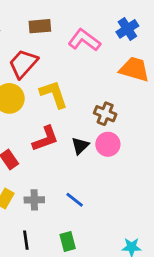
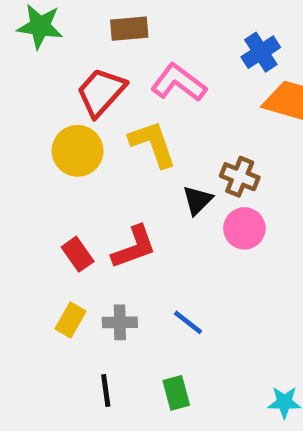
blue cross: (127, 29) -> (261, 52), moved
pink L-shape: (84, 40) -> (179, 83), moved
red L-shape: (45, 139) -> (134, 247), moved
black triangle: (80, 146) -> (197, 200), moved

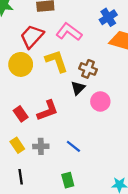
brown cross: (240, 177) -> (88, 69), moved
yellow rectangle: (70, 320) -> (17, 145), turned -64
black line: (106, 391) -> (21, 177), moved

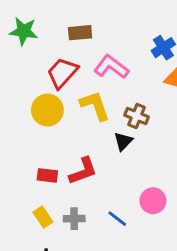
pink circle: (100, 101) -> (153, 201), moved
red rectangle: (21, 114) -> (47, 175), turned -48

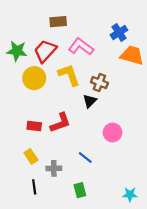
green star: (24, 31) -> (17, 51), moved
pink circle: (153, 201) -> (112, 133), moved
gray cross: (74, 219) -> (54, 168), moved

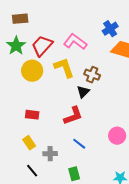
brown rectangle: (58, 22) -> (20, 19), moved
green star: (17, 51) -> (16, 46), turned 30
red L-shape: (60, 123) -> (73, 116), moved
pink circle: (112, 133) -> (117, 136), moved
black line: (34, 187) -> (32, 171), turned -32

